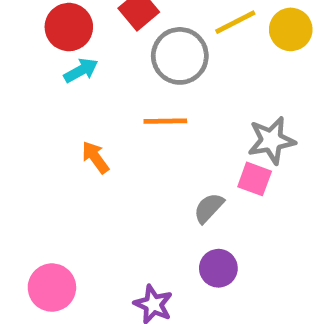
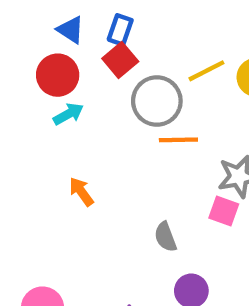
orange line: (165, 121) -> (178, 140), moved
gray semicircle: (209, 208) -> (165, 237), moved, turned -64

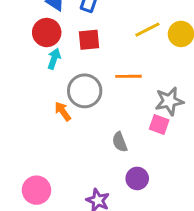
red square: (120, 60) -> (89, 40), moved, turned 35
gray circle: (157, 101) -> (85, 91), moved
cyan arrow: (68, 114) -> (54, 59), turned -42

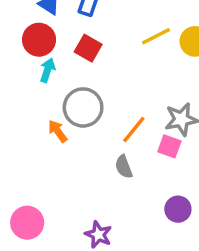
red square: (89, 40) -> (88, 48), turned 35
orange line: (128, 76) -> (134, 129), moved, turned -50
purple circle: (137, 178) -> (178, 209), moved

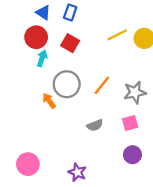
orange line: (134, 129) -> (102, 85), moved
pink square: (169, 146) -> (130, 123), moved, turned -35
gray semicircle: (124, 167) -> (95, 125), turned -91

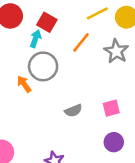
cyan arrow: (42, 58) -> (36, 39), moved
orange line: (102, 85) -> (81, 42), moved
gray star: (135, 92) -> (116, 51), moved, turned -30

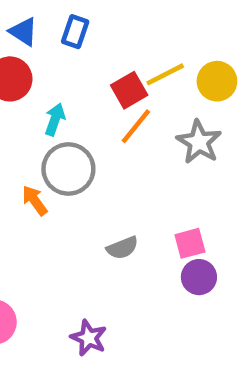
red square: (47, 22) -> (129, 90), moved, turned 30
purple circle: (114, 142) -> (199, 277), moved

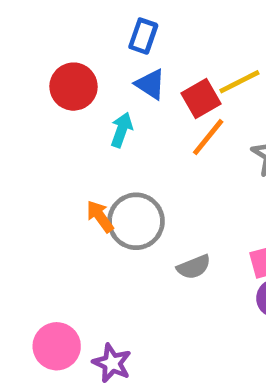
blue triangle: (23, 32) -> (150, 84), moved
gray circle: (68, 169) -> (136, 221), moved
purple star: (89, 338) -> (112, 363), moved

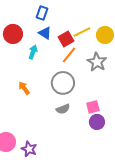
gray circle: (136, 221) -> (63, 83), moved

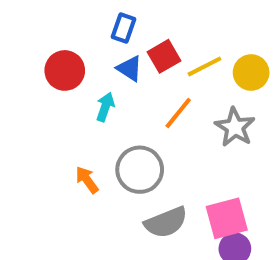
red square: (66, 39) -> (164, 56), moved
gray circle: (63, 83) -> (140, 170), moved
pink square: (93, 107) -> (227, 218), size x1.5
gray semicircle: (63, 109) -> (166, 222), size x1.5

